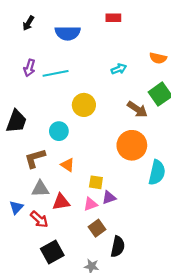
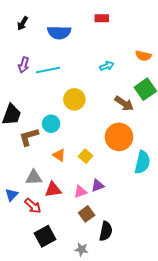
brown L-shape: (35, 158) -> (29, 137), moved
yellow square: (96, 182) -> (86, 156), moved, turned 32

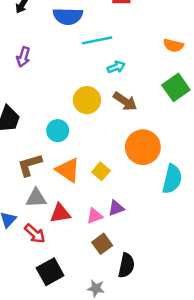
cyan arrow: (107, 66) -> (116, 67), moved
cyan line: (48, 70) -> (97, 40), moved
brown arrow: (124, 103) -> (125, 101), moved
brown L-shape: (29, 137) -> (30, 165), moved
orange triangle: (59, 155) -> (68, 170), size x1.5

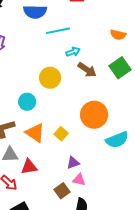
brown arrow: (125, 101) -> (87, 70), moved
cyan semicircle: (172, 179) -> (117, 140), turned 55
pink triangle: (95, 216) -> (79, 180), moved, turned 32

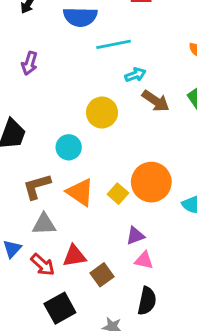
orange circle: (94, 115) -> (151, 182), moved
red triangle: (29, 167) -> (74, 256), moved
brown square: (62, 191) -> (102, 275), moved

